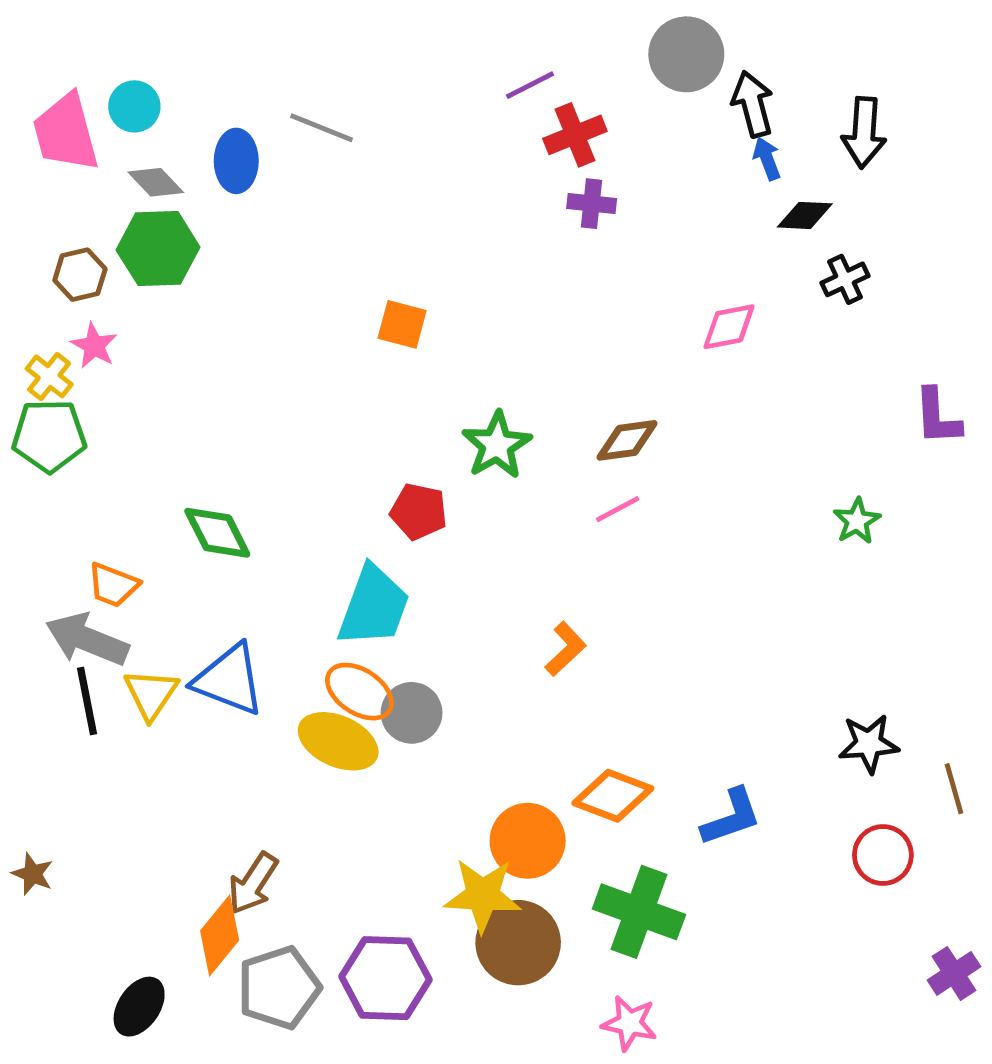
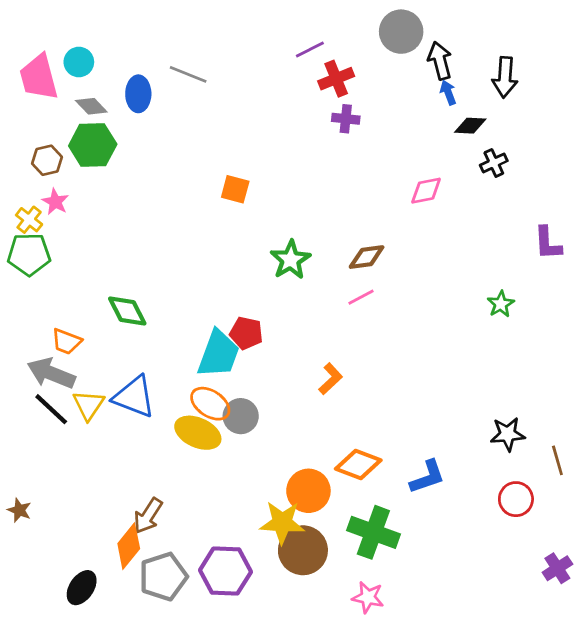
red pentagon: (419, 512) -> (246, 333), moved
black line: (87, 701) -> (51, 409), turned -36

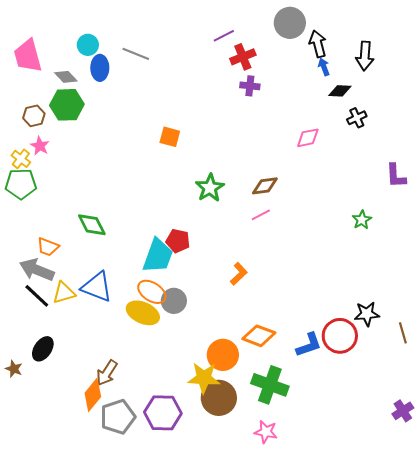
cyan circle: (79, 62) -> (88, 45), moved
yellow triangle: (89, 405) -> (64, 293), turned 40
red circle: (516, 499) -> (340, 336), moved, size x1.4
black ellipse: (82, 588) -> (43, 349), moved

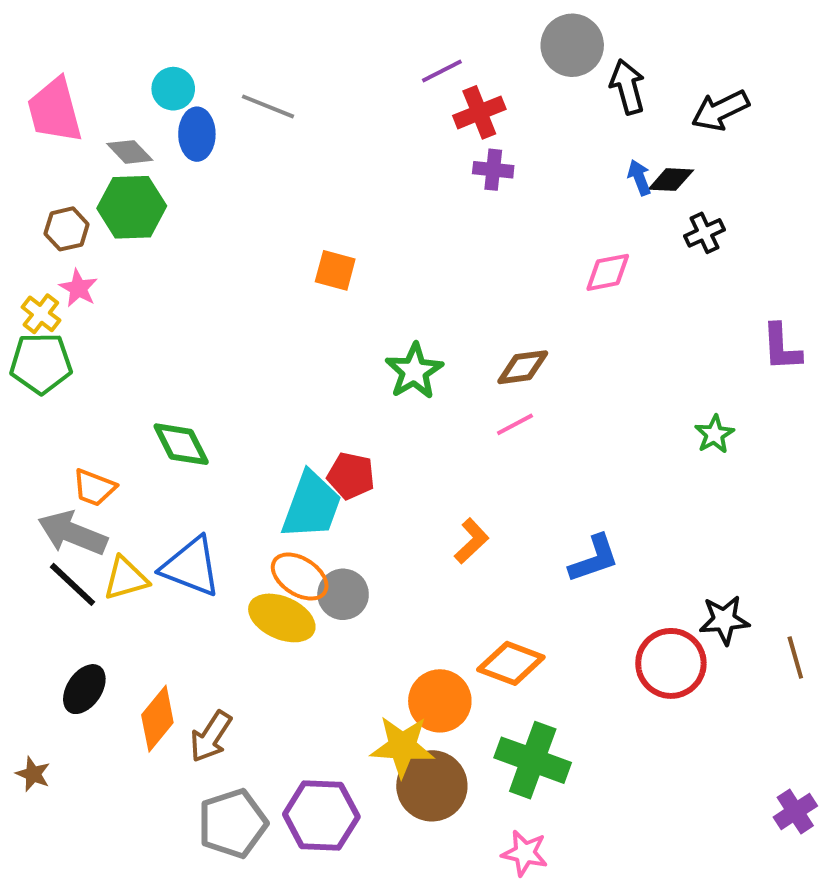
black arrow: (365, 56) -> (720, 110), turned 60
blue arrow: (324, 67) -> (639, 178), moved
blue L-shape: (309, 345) -> (594, 559), moved
brown star: (14, 369) -> (33, 774), moved
orange diamond: (93, 395) -> (157, 719), moved

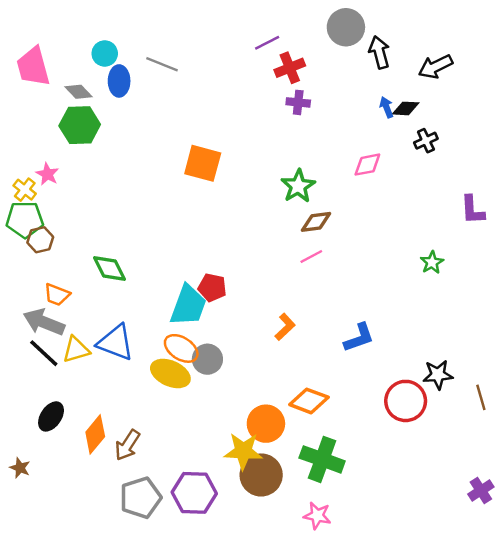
brown hexagon: (67, 229) -> (40, 240), moved
orange square: (335, 270) -> (203, 163), size x1.5
green star: (414, 371) -> (298, 186), moved

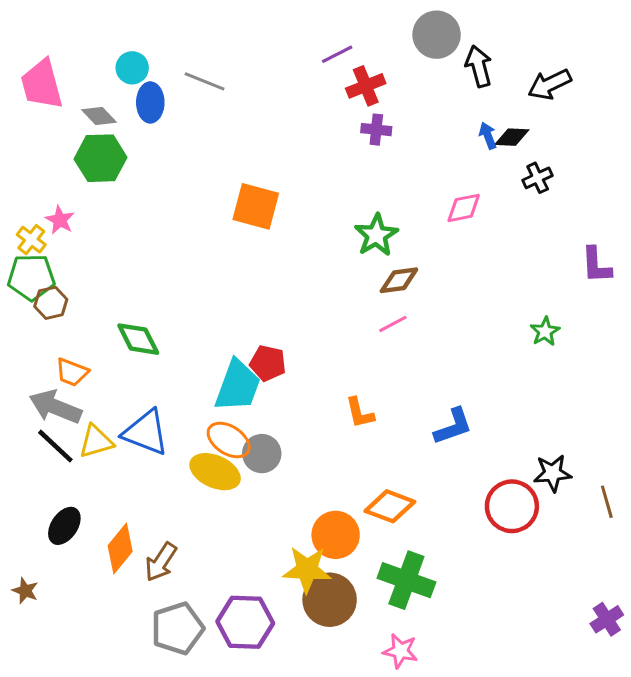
orange L-shape: (285, 327) -> (360, 413), turned 120

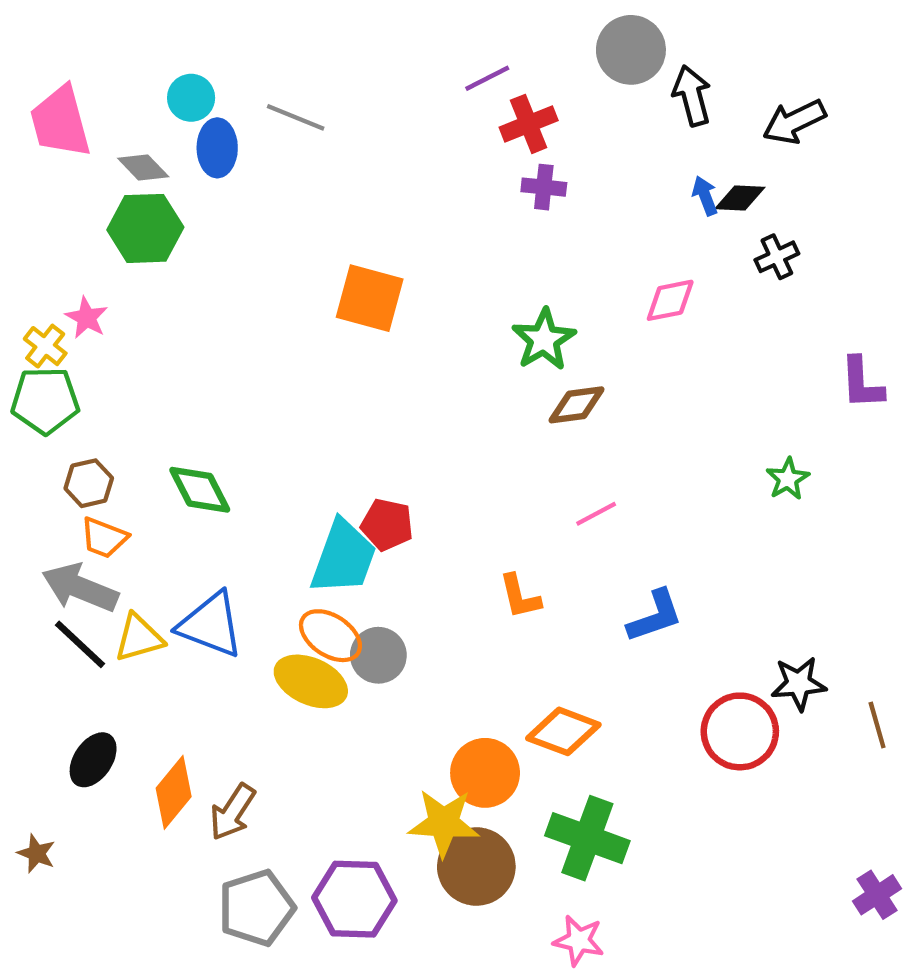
brown hexagon: (51, 303) -> (89, 483), moved
pink line: (393, 324) -> (596, 514), moved

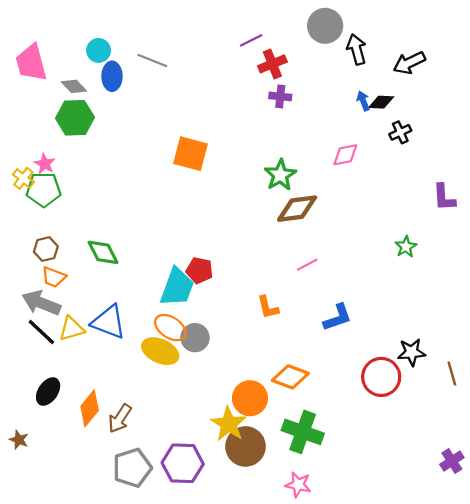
green pentagon: (45, 400) -> (44, 190), moved
brown diamond: (577, 405) -> (297, 209), size x1.4
yellow star: (444, 823) -> (229, 424), turned 30

